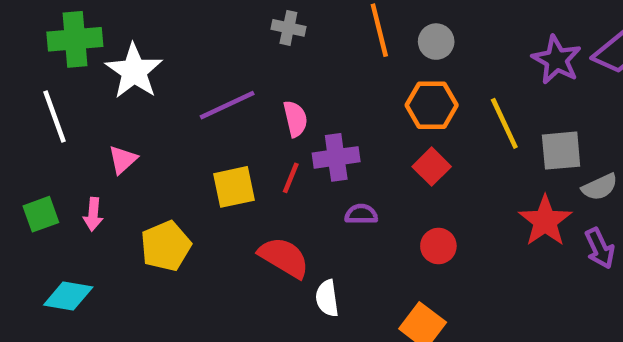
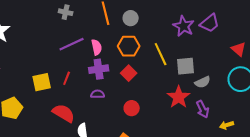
purple line: (227, 105) -> (72, 44), moved
pink semicircle: (295, 119) -> (97, 47), moved
purple cross: (336, 157) -> (99, 69), moved

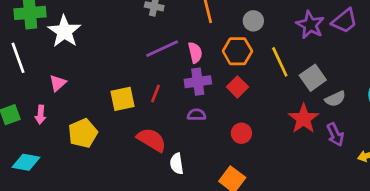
gray circle: (131, 18) -> (253, 21), moved
gray square: (186, 66) -> (313, 78), turned -30

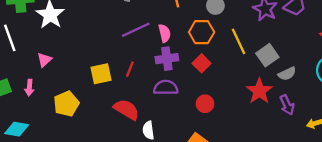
purple semicircle: (196, 115) -> (166, 88), size x1.5

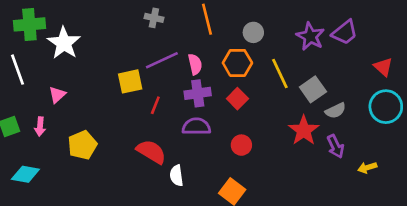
yellow square: (101, 74) -> (130, 81), moved

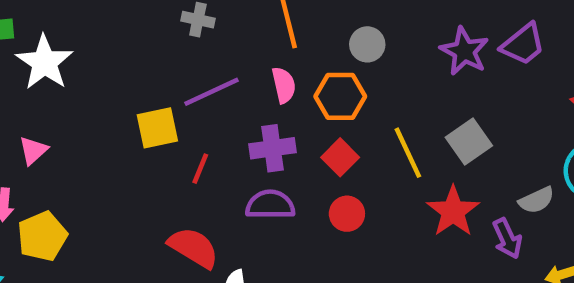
pink semicircle: (195, 64) -> (284, 85), moved
yellow line: (280, 73) -> (408, 153), moved
gray semicircle: (335, 111) -> (537, 200), moved
yellow pentagon: (82, 145) -> (42, 236), moved
red circle: (241, 145) -> (347, 214), moved

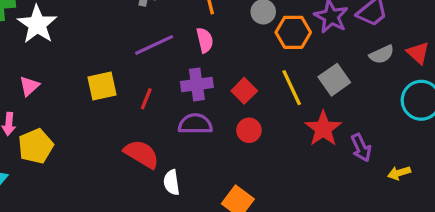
orange hexagon: (340, 96) -> (293, 32), moved
yellow square: (157, 128) -> (102, 86), moved
gray semicircle: (537, 200) -> (382, 54), moved

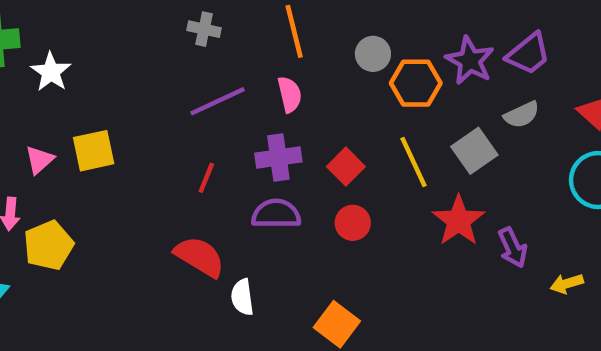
white star: (37, 24) -> (51, 72), size x0.7
gray semicircle: (382, 54) -> (522, 115), moved
yellow square: (102, 86) -> (94, 151), moved

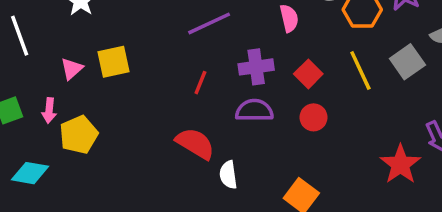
pink semicircle: (290, 94) -> (289, 18), moved
red star: (459, 221) -> (400, 164), moved

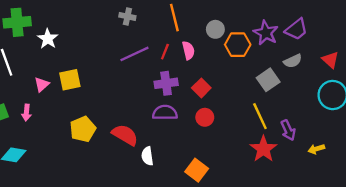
yellow line: (360, 70) -> (260, 116), moved
red line: (200, 83) -> (165, 52), moved
yellow pentagon: (79, 135) -> (83, 129), moved

